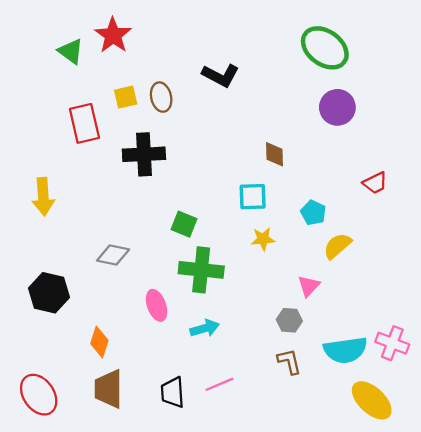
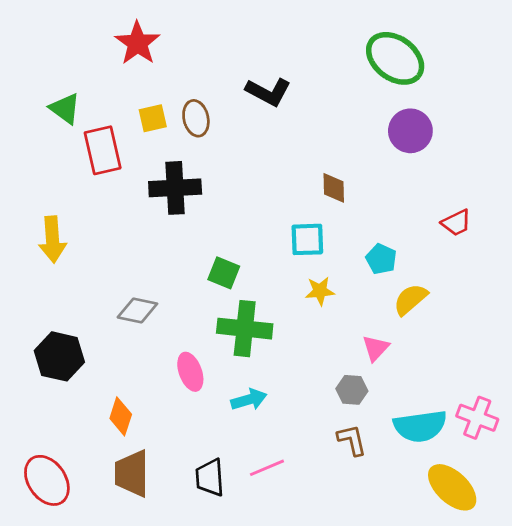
green triangle: (71, 51) -> (65, 109), moved

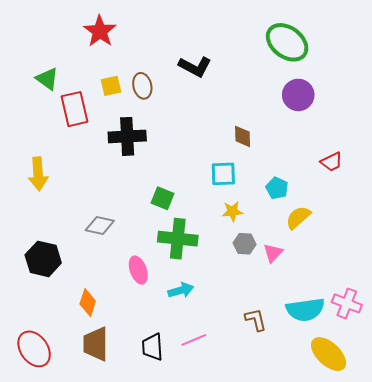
gray hexagon: (352, 390) -> (245, 244), moved

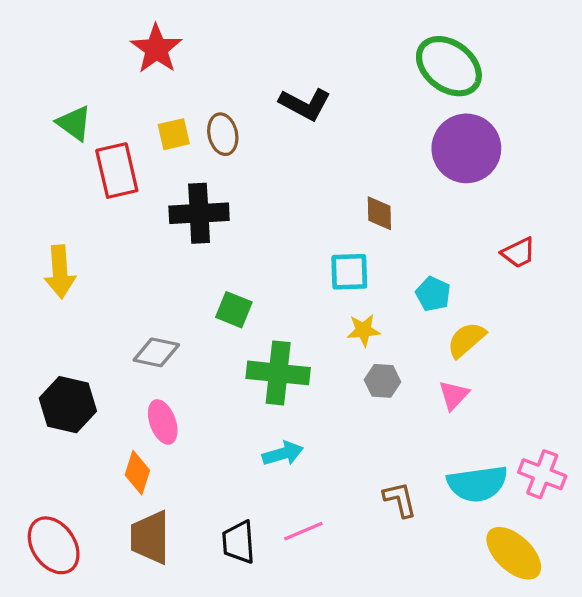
purple circle: (298, 95) -> (466, 148), size x1.4
green square: (163, 198) -> (234, 310), moved
pink triangle: (273, 253) -> (454, 395), moved
pink ellipse: (138, 270) -> (163, 422), moved

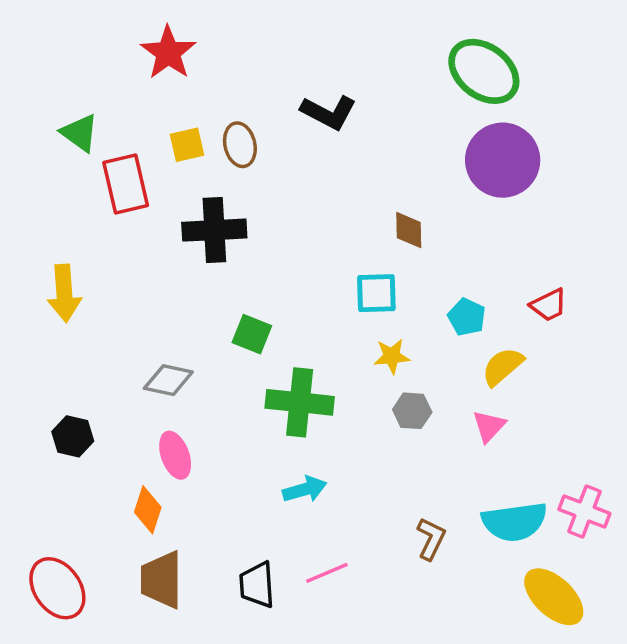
red trapezoid: (519, 253) -> (549, 305), moved
black hexagon: (68, 405) -> (73, 436), size x0.7
brown L-shape: (400, 499) -> (431, 539), turned 39

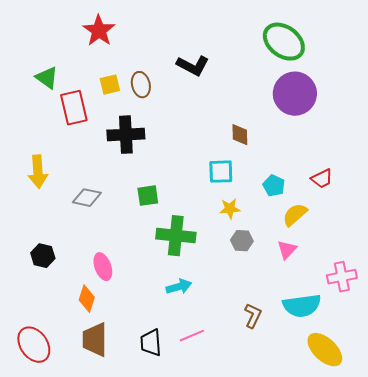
green square: (252, 334) -> (148, 196), turned -30
gray diamond: (168, 380) -> (87, 198), moved
pink cross: (584, 511) -> (342, 277), moved, turned -32

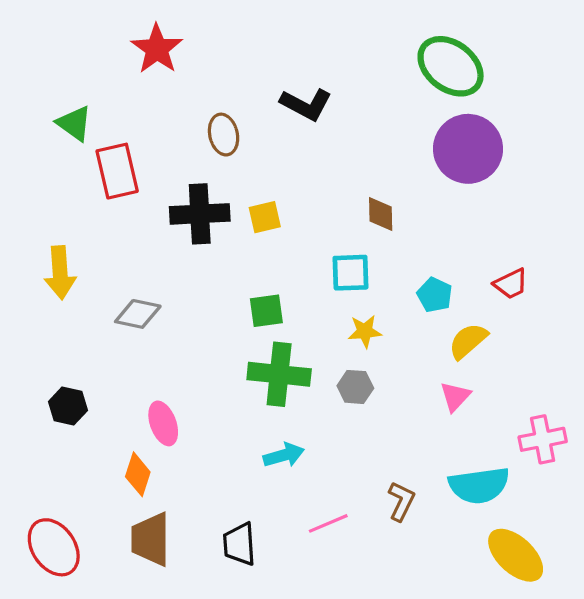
yellow square: (110, 85) -> (265, 217), moved
green square: (148, 196) -> (266, 311), moved
gray hexagon: (242, 241) -> (355, 387), moved
pink line: (192, 336) -> (328, 523), moved

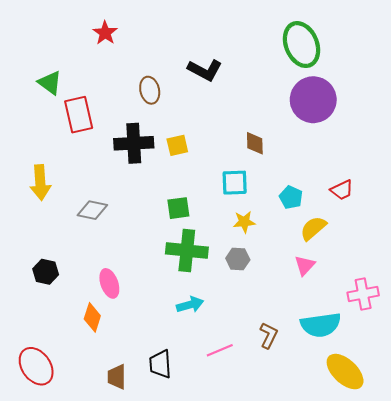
red star: (157, 49) -> (105, 33), size x0.7
green ellipse: (451, 66) -> (302, 45), turned 30
brown trapezoid: (150, 539) -> (117, 377), moved, size x0.7

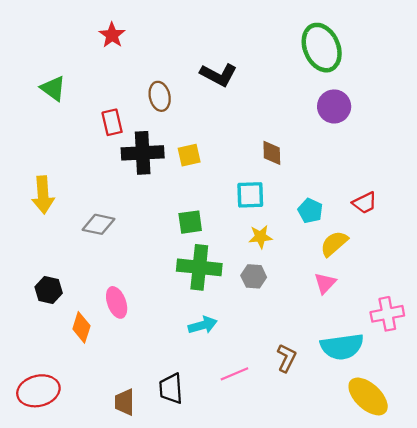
purple circle: (313, 100) -> (334, 106), size x0.7
red rectangle: (79, 115) -> (112, 122), moved, size x0.7
orange diamond: (92, 317) -> (81, 327), moved
red ellipse: (36, 366) -> (38, 391), turned -69

